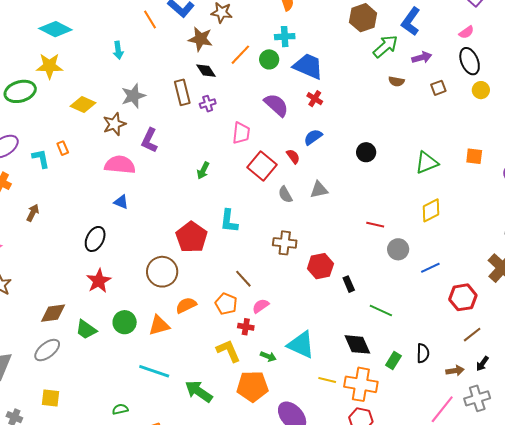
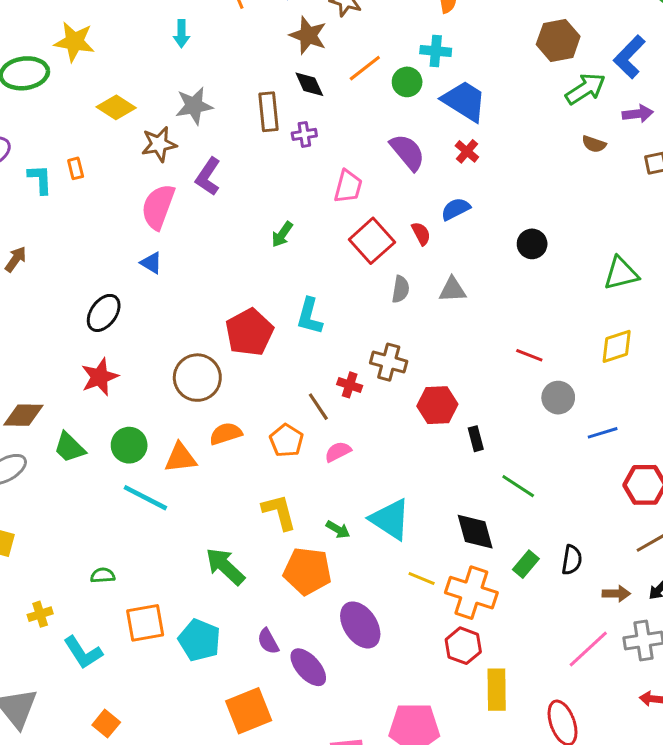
pink semicircle: (120, 165) -> (158, 207), turned -84
gray semicircle: (285, 195) -> (401, 289), turned -150
red cross: (246, 327) -> (350, 385), moved
cyan line: (154, 371) -> (145, 498), moved

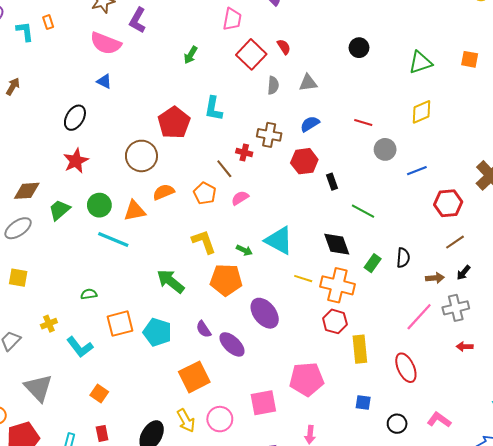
pink semicircle: (158, 207) -> (106, 43), turned -84
blue semicircle: (456, 209) -> (310, 124), moved
green trapezoid: (69, 447) -> (59, 210), turned 100

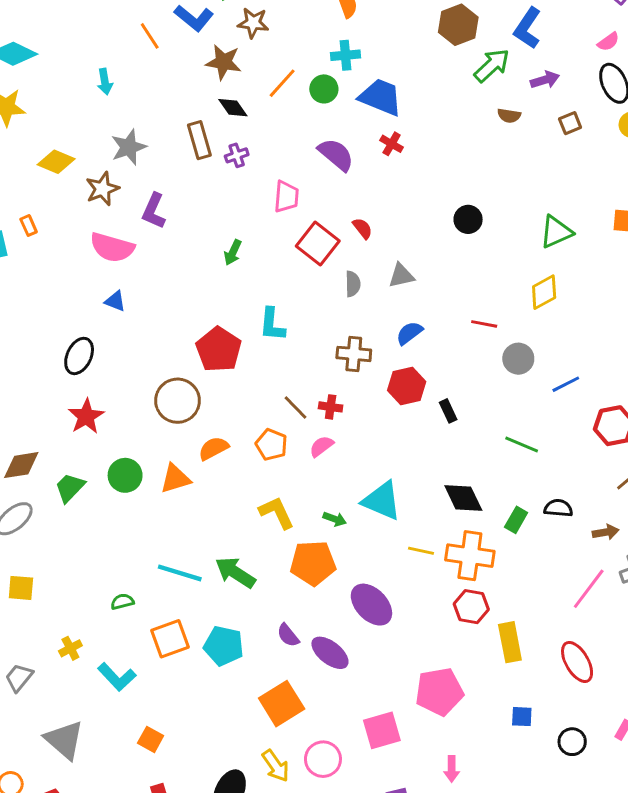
yellow diamond: (421, 112) -> (544, 292), moved
red cross: (244, 152) -> (331, 407), moved
green line: (363, 211) -> (522, 444), moved
cyan line: (113, 240) -> (180, 573), moved
black semicircle: (403, 258) -> (558, 508), turned -84

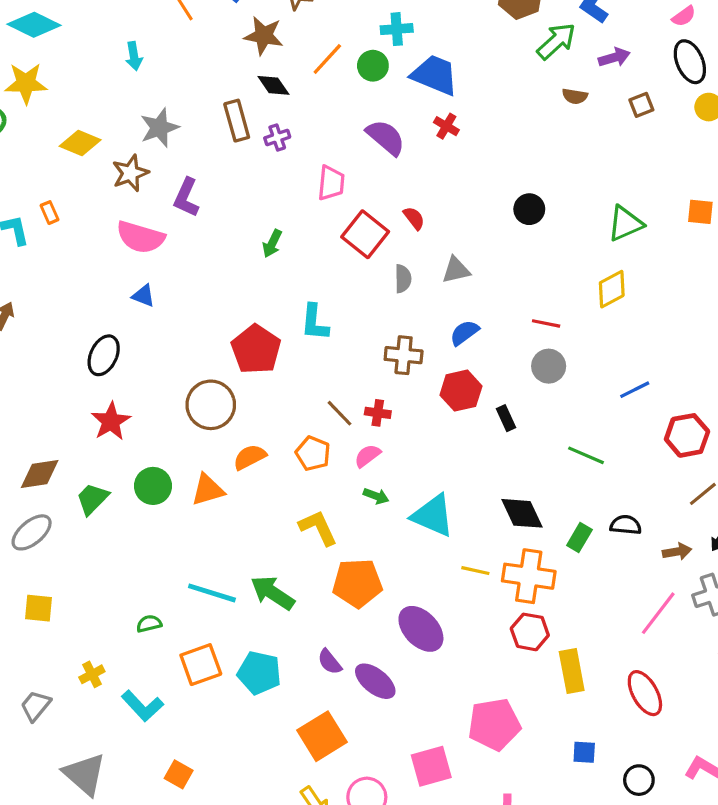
gray circle: (518, 359) -> (549, 366), moved
green arrow: (335, 519) -> (376, 496), moved

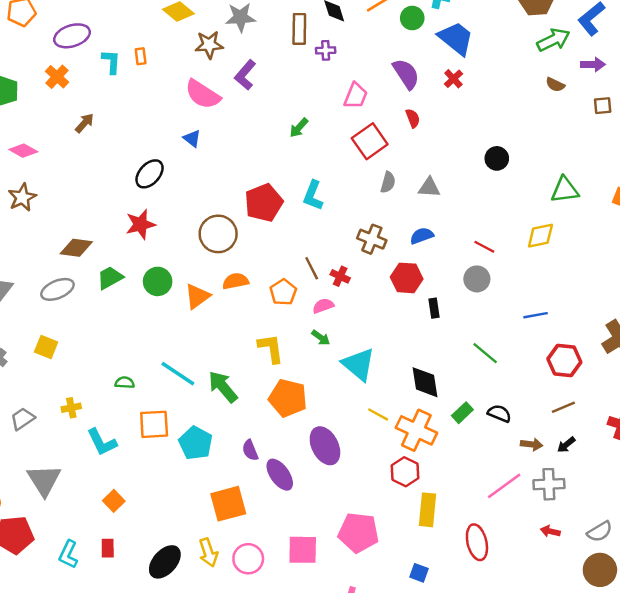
red semicircle: (414, 218) -> (413, 118), moved
orange triangle: (208, 490) -> (197, 296), turned -36

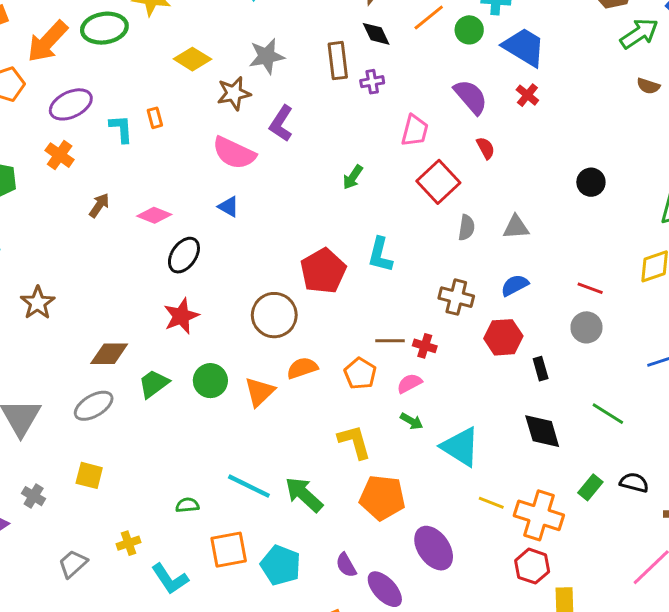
pink diamond: (23, 151) -> (154, 215), moved
brown line: (312, 268) -> (390, 341), turned -55
black diamond: (425, 382) -> (542, 431), moved

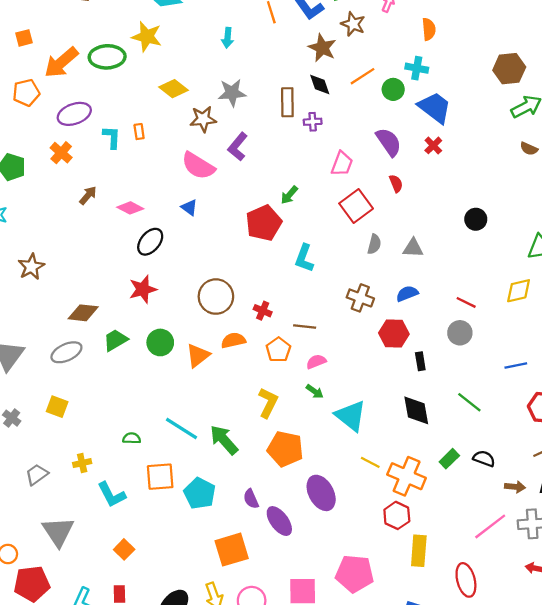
red pentagon: (323, 271) -> (264, 223), moved
red cross: (425, 346) -> (263, 311), moved
yellow L-shape: (354, 442) -> (268, 403), turned 36

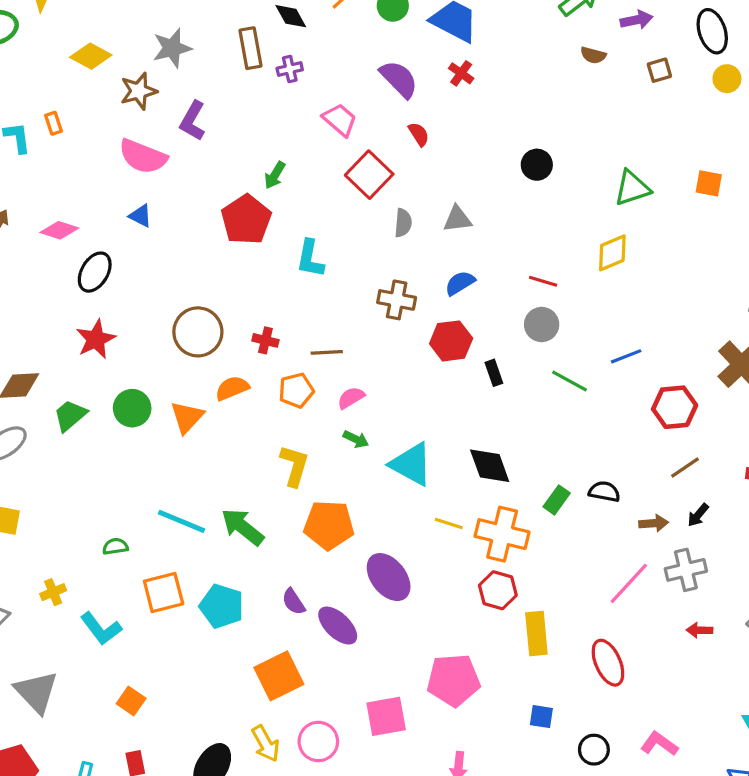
pink trapezoid: (342, 164) -> (340, 120), turned -60
orange pentagon: (278, 350) -> (296, 390), turned 30
green line: (469, 402) -> (569, 381), moved
black diamond: (416, 410) -> (490, 466), moved

